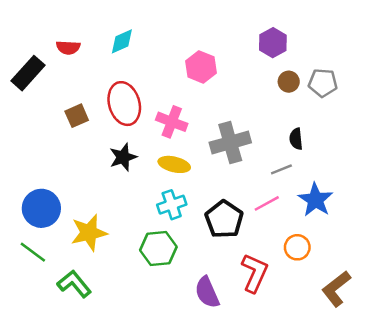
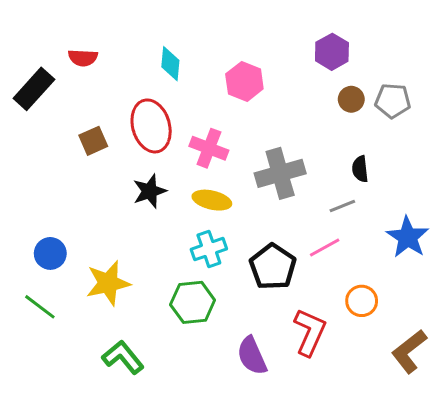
cyan diamond: (122, 41) -> (170, 64), moved, turned -60
blue star: (316, 200) -> (408, 237), moved
blue circle: (41, 208) -> (50, 253), size x0.7
green L-shape: (74, 284) -> (123, 357), moved

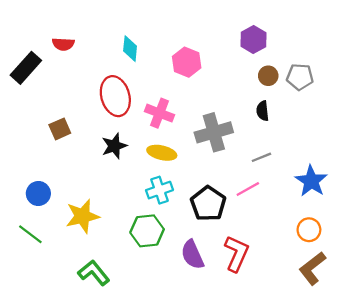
brown square: (93, 141) -> (60, 129), moved
black semicircle: (360, 169) -> (263, 111), moved
orange circle: (362, 301) -> (309, 230), moved
purple semicircle: (252, 356) -> (192, 255), moved

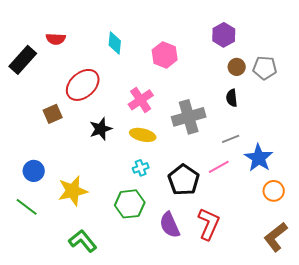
red ellipse: (115, 96) -> (83, 85), moved, turned 64
pink cross: (160, 113) -> (141, 100), turned 35
blue star: (311, 181) -> (259, 158), moved
cyan cross: (160, 190) -> (141, 168), size x0.7
orange circle: (309, 230) -> (274, 191), moved

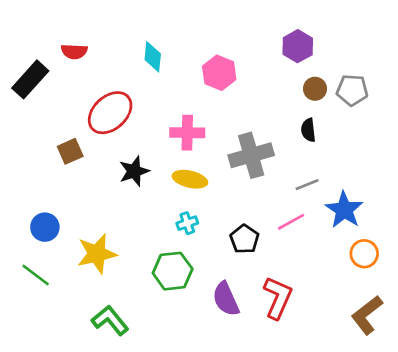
pink cross: (141, 100) -> (187, 133), turned 35
black pentagon: (184, 180) -> (244, 239), size x0.7

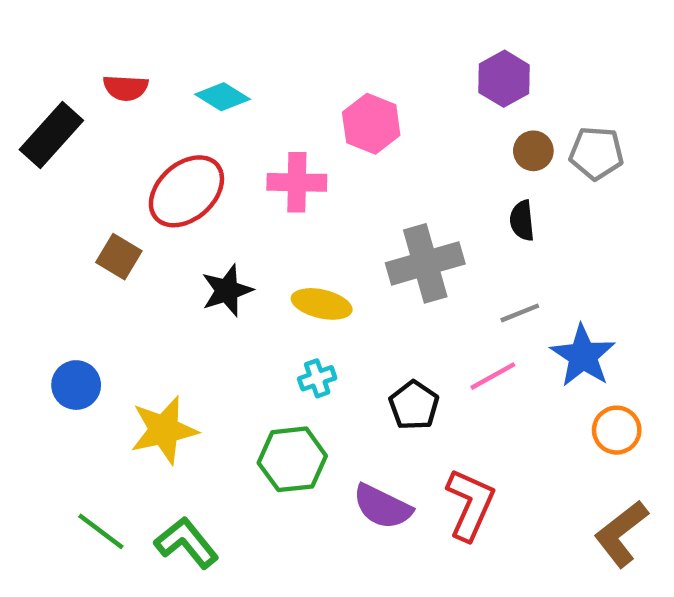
cyan diamond: (153, 57) -> (223, 97), moved, turned -64
pink cross: (187, 133) -> (297, 182), moved
brown square: (70, 151) -> (119, 257), turned -35
green line: (36, 275) -> (101, 531), moved
purple semicircle: (226, 299) -> (382, 507), turned -40

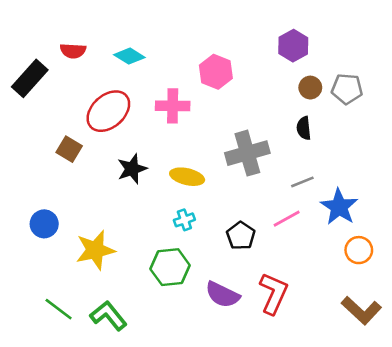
brown L-shape: (621, 534) -> (361, 310), turned -99

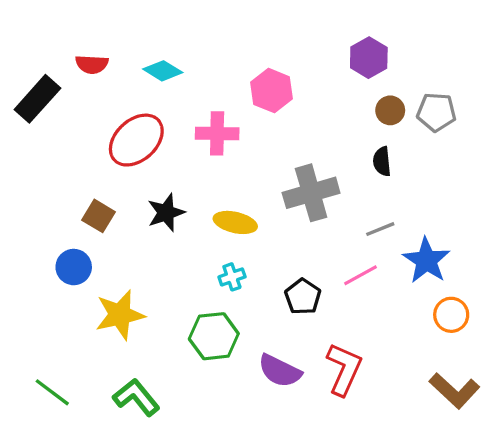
brown square: (69, 149) -> (98, 216), moved
blue circle: (44, 224) -> (74, 267), moved
green line: (59, 309) -> (52, 392), moved

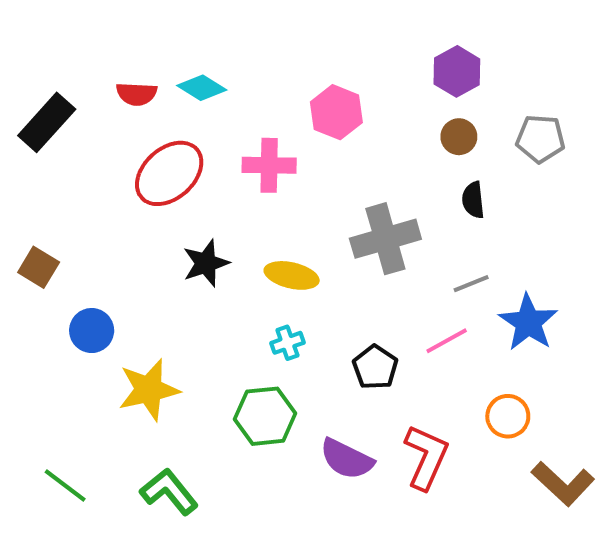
red semicircle: (92, 64) -> (137, 94), moved
brown circle: (390, 110) -> (459, 137), moved
brown square: (98, 216) -> (39, 267), moved
orange circle: (451, 315) -> (508, 416), moved

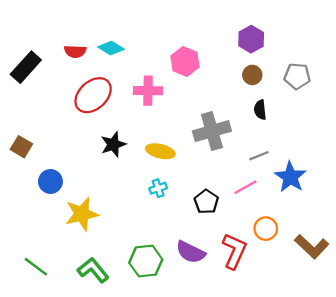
green hexagon: (265, 416) -> (146, 261), moved
orange circle: (508, 416) -> (266, 229), moved
brown L-shape: (563, 484) -> (312, 247), moved

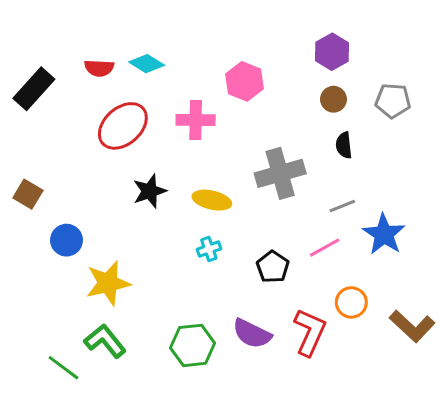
green line: (36, 267) -> (64, 368), moved
green L-shape: (93, 270) -> (105, 341), moved

